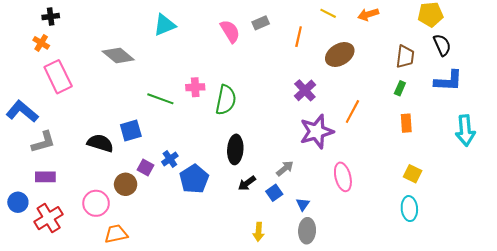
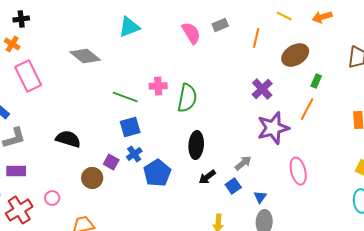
green rectangle: (400, 88) -> (316, 81), moved
blue square: (131, 130) -> (130, 127), moved
pink circle: (96, 203) -> (52, 198), moved, size x0.6

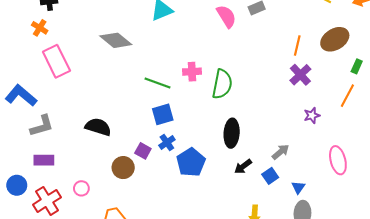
orange line: (256, 38) -> (297, 46), moved
purple star: (273, 128) -> (312, 115), size x0.5

